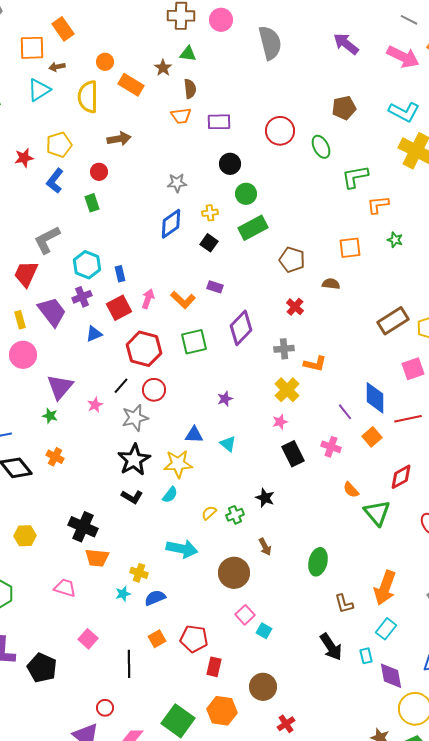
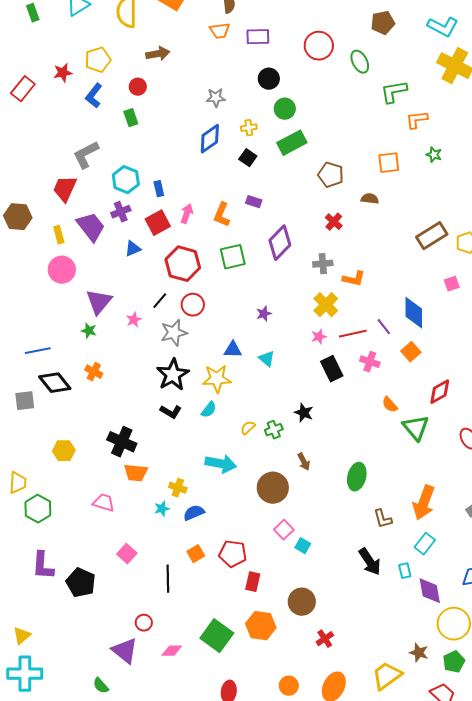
orange L-shape: (183, 300) -> (222, 215), turned 70
pink square: (413, 369) -> (452, 284), size x0.7
red line: (408, 419) -> (353, 334), moved

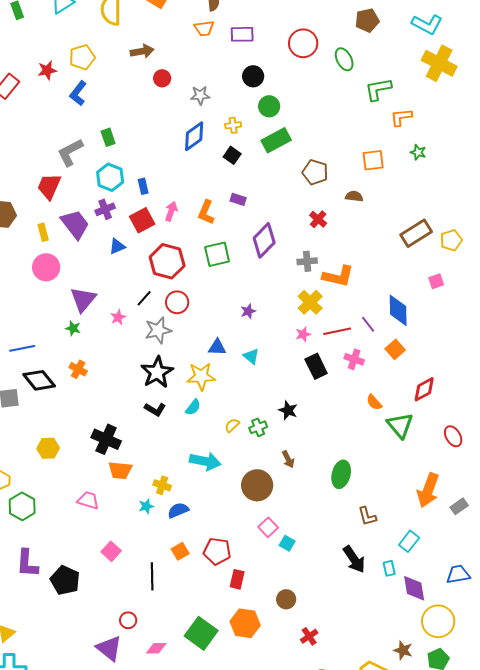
red circle: (138, 87) -> (162, 78), moved
green rectangle: (131, 118) -> (108, 137), moved
orange L-shape: (354, 279) -> (338, 276), size x1.4
orange arrow: (424, 503) -> (428, 490), moved
brown circle: (302, 602) -> (286, 599), size x0.7

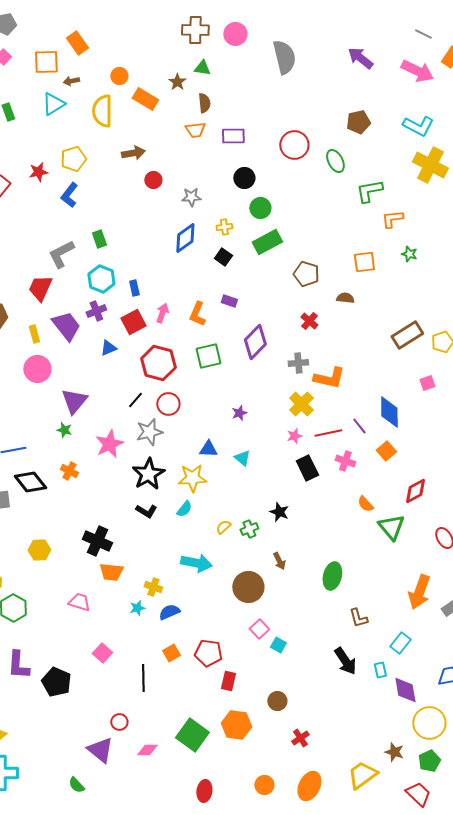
pink star: (118, 317) -> (109, 444), moved, size x1.8

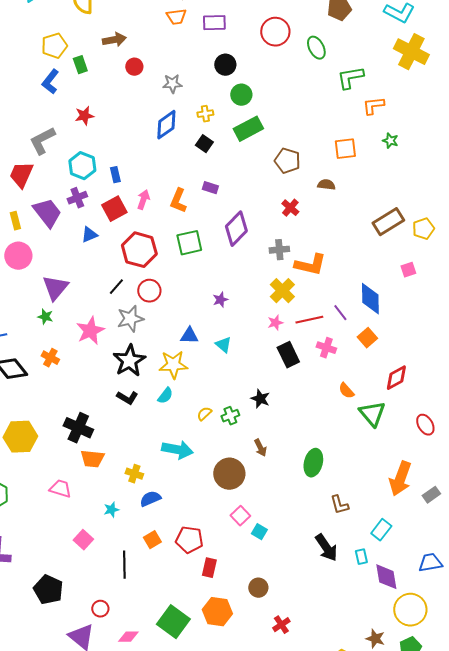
red star: (38, 172) -> (84, 116), moved
green rectangle: (99, 239) -> (80, 65), moved
yellow hexagon: (39, 550) -> (20, 437), size x1.5
cyan star: (137, 608) -> (111, 510), moved
black pentagon: (56, 682) -> (48, 590), moved

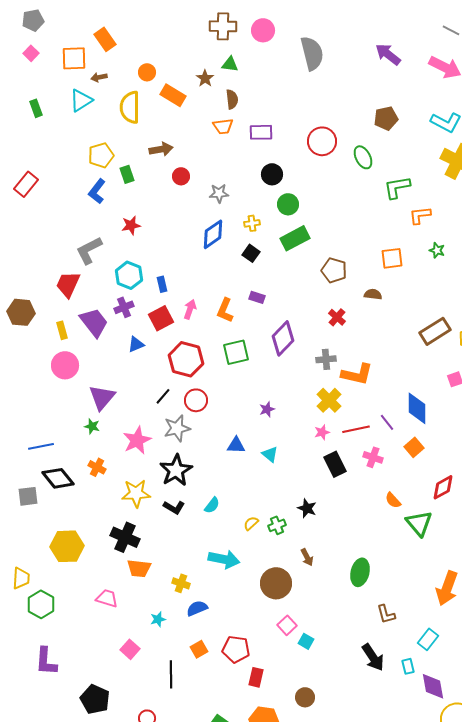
yellow star: (173, 365) -> (136, 493), moved

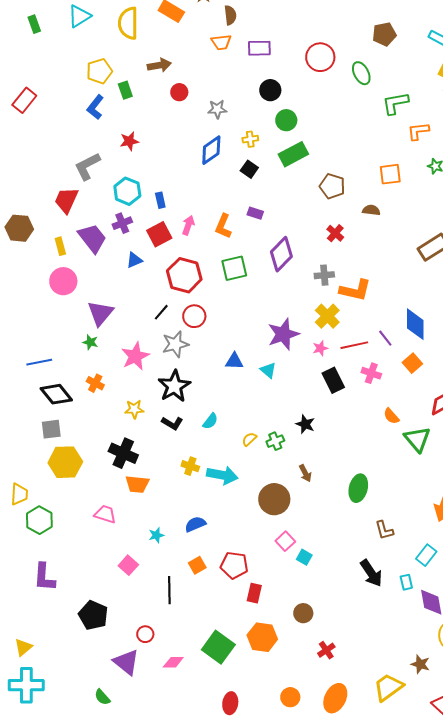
purple star: (267, 409) -> (283, 334), moved, size x2.0
yellow star: (136, 493) -> (134, 409), size x0.7
gray square: (28, 496) -> (51, 429), moved
yellow cross: (181, 583) -> (190, 466), moved

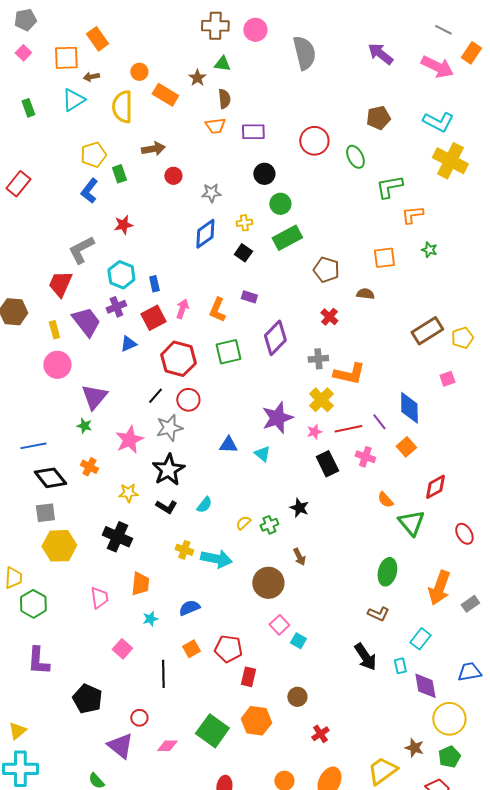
orange trapezoid: (137, 484) -> (140, 584), moved, turned -90
green ellipse: (358, 488) -> (387, 572), moved
pink trapezoid: (105, 514) -> (99, 598), turned 65
brown L-shape: (384, 530) -> (378, 614), turned -50

